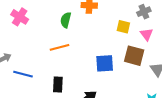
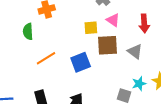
yellow square: (123, 27) -> (91, 28), moved
orange line: (60, 47) -> (46, 58), moved

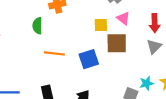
gray triangle: (135, 51) -> (154, 47), moved, turned 35
orange line: (46, 58) -> (54, 53), turned 36

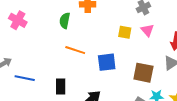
brown square: (117, 43) -> (143, 73), moved

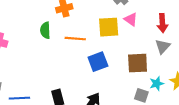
yellow square: (125, 32) -> (109, 27), size x1.5
orange line: (75, 50) -> (75, 39), moved

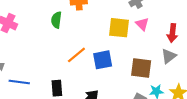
orange line: (75, 39) -> (76, 55), moved, turned -54

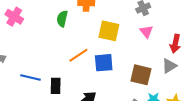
yellow square: (119, 28) -> (109, 31), moved
blue line: (19, 82) -> (31, 77), moved

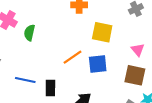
green semicircle: (62, 19) -> (29, 33), moved
pink triangle: (146, 32) -> (138, 50), moved

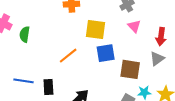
pink triangle: (138, 50) -> (134, 26), moved
blue square: (98, 64) -> (106, 53), moved

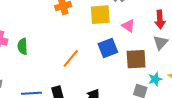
pink triangle: (134, 26) -> (128, 26), moved
yellow square: (96, 29) -> (100, 15), moved

